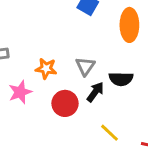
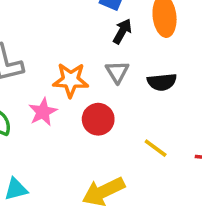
orange star: (46, 69) -> (71, 80), size x1.4
black arrow: (95, 92) -> (122, 31), moved

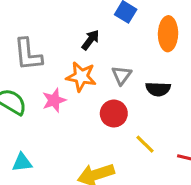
black arrow: (122, 31) -> (90, 40), moved
red circle: (98, 119) -> (114, 114), moved

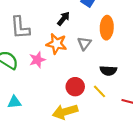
orange ellipse: (168, 34) -> (107, 28), moved
black semicircle: (158, 89) -> (108, 71), moved
red circle: (114, 114) -> (75, 87), moved

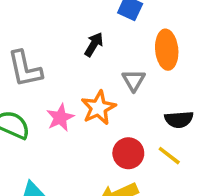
orange star: (56, 44) -> (98, 108), moved, turned -30

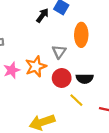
black arrow: (94, 44) -> (42, 15), moved
red circle: (128, 153) -> (62, 78), moved

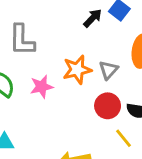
orange star: (36, 66) -> (77, 70), moved

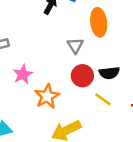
orange star: (77, 70) -> (47, 96), moved

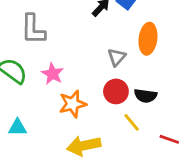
pink star: (23, 74) -> (53, 74), turned -30

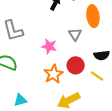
pink star: (53, 74) -> (49, 46), moved
red circle: (116, 91) -> (76, 65), moved

